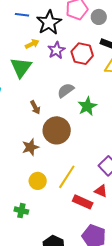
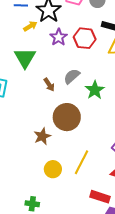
yellow arrow: (32, 44) -> (30, 26), moved
brown arrow: (35, 107) -> (49, 85), moved
red rectangle: (83, 202) -> (100, 197), moved
green cross: (21, 211) -> (32, 204), moved

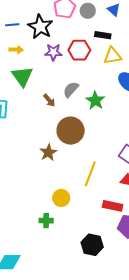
yellow arrow: (30, 26) -> (16, 50), moved, turned 40
purple star: (59, 37) -> (53, 52), turned -30
yellow circle: (53, 169) -> (61, 198), moved

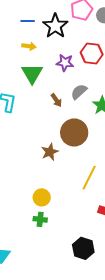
purple star: (53, 52) -> (65, 63), moved
yellow circle: (61, 198) -> (42, 197), moved

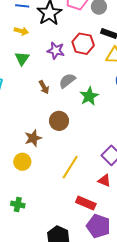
green triangle: (32, 73) -> (22, 58), size x0.7
brown circle: (74, 132) -> (59, 121), size x0.7
yellow circle: (42, 197) -> (22, 162), moved

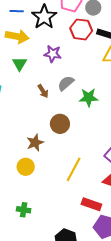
yellow arrow: (21, 31) -> (17, 36), size x1.6
red hexagon: (83, 44) -> (81, 29), moved
green star: (89, 96) -> (89, 97), turned 30

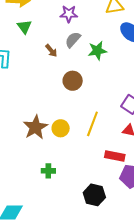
purple star: (53, 54) -> (69, 14), moved
brown star: (35, 143) -> (35, 127), moved, size x1.4
yellow circle: (26, 167) -> (61, 128), moved

